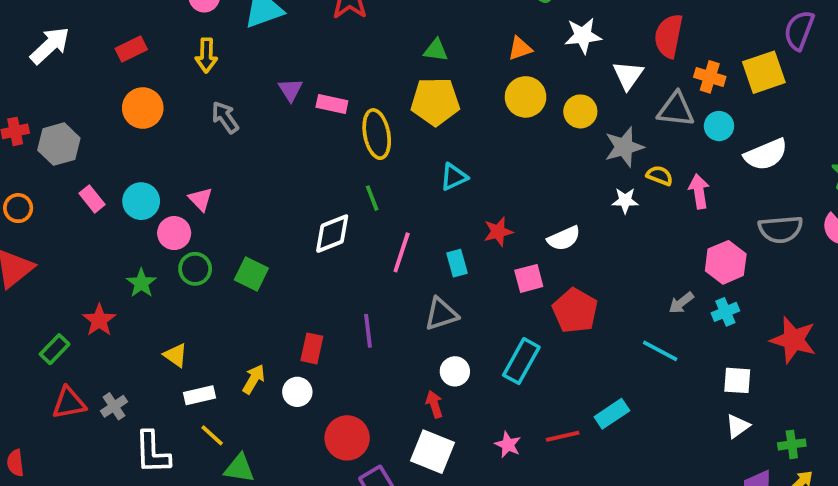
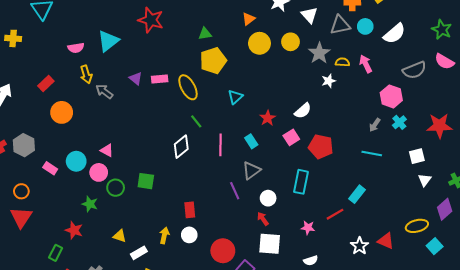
gray arrow: (225, 117) -> (104, 91), moved
orange circle: (18, 208) -> (21, 191), moved
purple line: (368, 331) -> (235, 191), moved

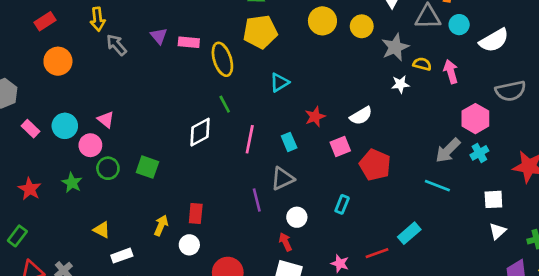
gray arrow: (375, 125) -> (448, 150), size x1.5
cyan rectangle: (301, 182) -> (342, 204), size x0.6
red star: (74, 230) -> (30, 189), moved
yellow arrow: (164, 236) -> (161, 225), moved

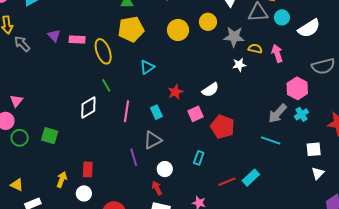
yellow circle: (322, 21) -> (178, 30), moved
gray star: (395, 47) -> (234, 37), turned 30
pink triangle: (106, 119) -> (16, 101), turned 32
red line: (377, 253) -> (227, 182), moved

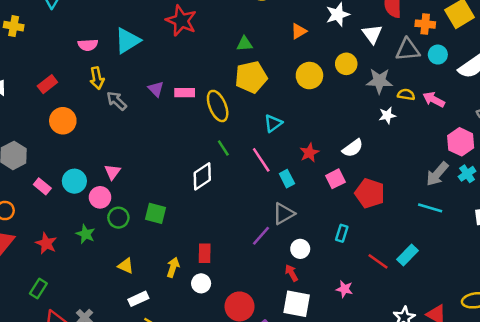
pink arrow: (277, 53) -> (434, 100), turned -42
pink line: (126, 111) -> (261, 160), moved, turned -40
purple line: (134, 157) -> (261, 236), turned 60
red line: (227, 182) -> (378, 261), turned 60
yellow triangle: (17, 185) -> (126, 266), moved

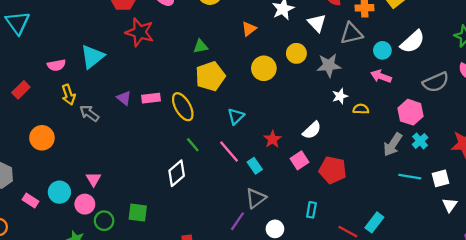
cyan circle: (438, 55) -> (382, 50), moved
red rectangle: (47, 84) -> (21, 90), moved
yellow semicircle: (406, 95) -> (361, 109), moved
cyan line: (430, 208) -> (410, 177), moved

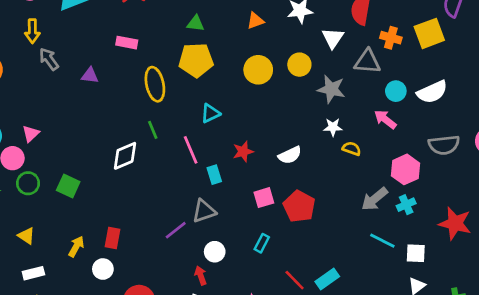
purple triangle: (124, 98) -> (90, 75), moved, turned -49
pink rectangle: (151, 98) -> (127, 43), moved
pink square: (299, 160) -> (264, 198), moved

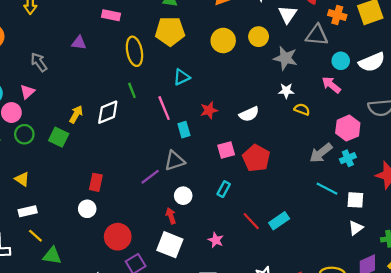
gray arrow: (49, 59) -> (39, 62), moved
yellow arrow: (76, 247) -> (76, 114), moved

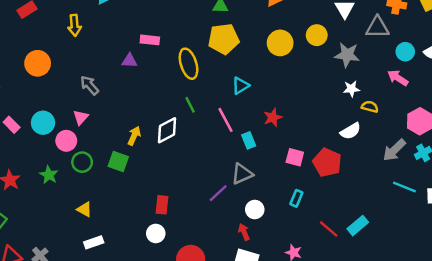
pink rectangle: (111, 15) -> (150, 40), moved
white semicircle: (249, 114) -> (350, 131), moved
pink square: (226, 150) -> (295, 157), turned 36

